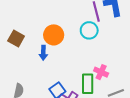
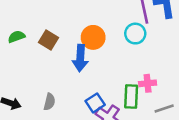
blue arrow: (43, 53) -> (80, 58), size x1.5
pink cross: (101, 72) -> (148, 83), turned -32

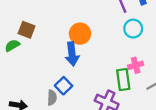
cyan circle: (135, 34) -> (133, 29), moved
brown square: (49, 40) -> (27, 30), moved
blue square: (95, 103) -> (64, 86), moved

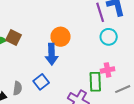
brown square: (27, 30) -> (13, 37), moved
gray semicircle: (52, 98) -> (17, 88), moved

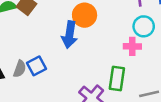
pink cross: (108, 70) -> (132, 46), moved
blue square: (41, 82) -> (36, 66), moved

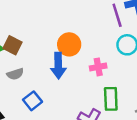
pink cross: (132, 46) -> (98, 67), moved
gray semicircle: (20, 69) -> (15, 74), moved, turned 63

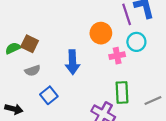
orange circle: (69, 44) -> (101, 33), moved
pink cross: (98, 67) -> (117, 56), moved

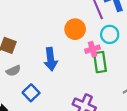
green rectangle: (122, 92) -> (100, 62), moved

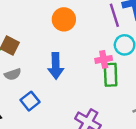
orange circle: (75, 29) -> (64, 19), moved

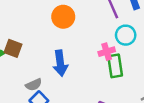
gray semicircle: (13, 74) -> (34, 85), moved

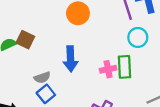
pink cross: (107, 52) -> (108, 69), moved

